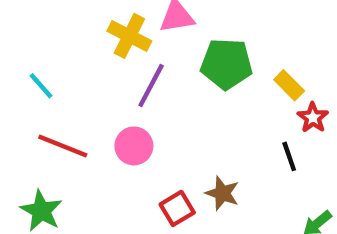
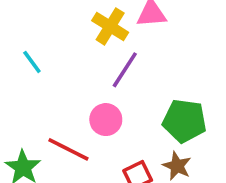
green pentagon: (226, 64) -> (184, 121), moved
red line: (63, 146) -> (68, 149), moved

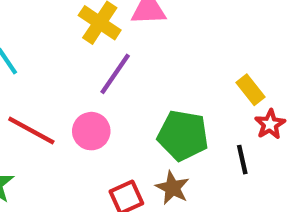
red line: (68, 149) -> (31, 130), moved

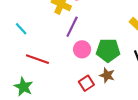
pink circle: (91, 131) -> (82, 49), moved

